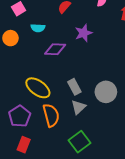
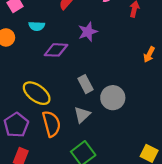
gray rectangle: (74, 87) -> (85, 84), moved

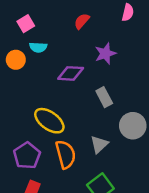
cyan semicircle: (37, 26) -> (38, 47), moved
gray rectangle: (85, 84) -> (104, 97), moved

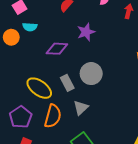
gray rectangle: (104, 97) -> (67, 83), moved
gray circle: (133, 126) -> (91, 74), moved
orange semicircle: (66, 154) -> (53, 116), turned 30

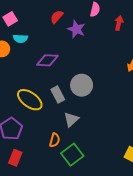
purple star: (86, 32) -> (76, 29), moved, turned -30
orange semicircle: (53, 116) -> (55, 140), moved, size x0.6

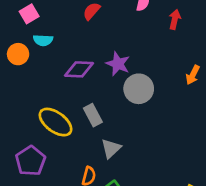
purple star: (76, 29) -> (118, 64), moved
gray circle: (82, 85) -> (139, 89), moved

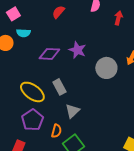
gray circle: (139, 89) -> (106, 68), moved
purple pentagon: (31, 161) -> (32, 120), moved

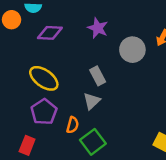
purple diamond: (49, 54) -> (50, 33), moved
gray rectangle: (59, 87) -> (98, 76), moved

